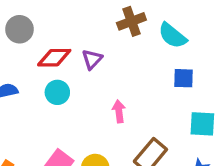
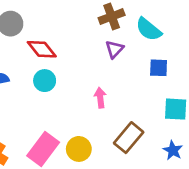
red diamond: (54, 58) -> (42, 49), turned 52
purple triangle: (92, 59) -> (114, 49), moved

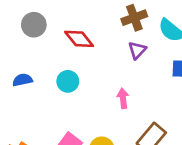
red diamond: (42, 49) -> (79, 39), moved

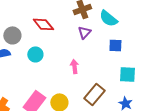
gray circle: (34, 25) -> (12, 35), moved

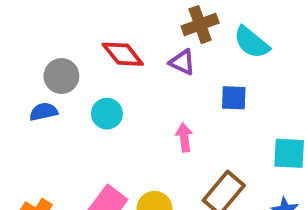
purple triangle: (84, 32) -> (182, 62), moved, turned -48
blue square: (115, 45) -> (234, 98), moved

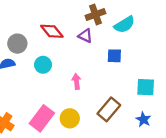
cyan semicircle: (252, 42) -> (124, 25), turned -70
pink arrow: (184, 137) -> (76, 81), moved

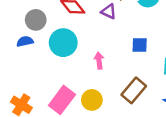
blue square: (114, 56) -> (140, 45), moved
cyan circle: (43, 65) -> (63, 43), size x1.5

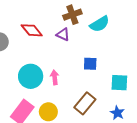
cyan circle: (63, 43) -> (31, 76), moved

